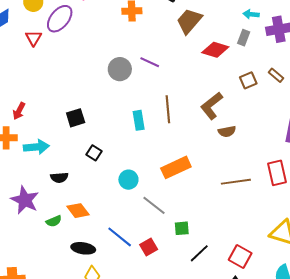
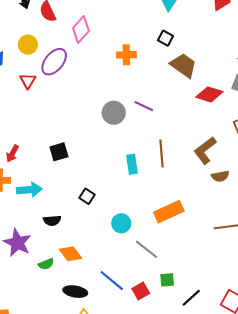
brown trapezoid: (189, 21) -> (184, 65), turned 84
black square: (76, 118) -> (59, 152), moved
green square: (182, 228) -> (167, 280), moved

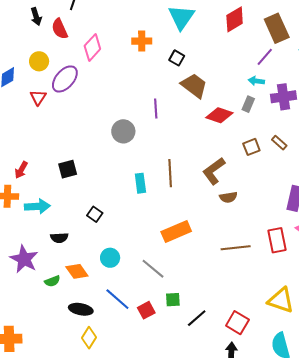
orange cross: (126, 55) -> (142, 41), moved
purple line: (144, 106) -> (156, 109), moved, turned 60
cyan circle: (121, 223) -> (110, 258), moved

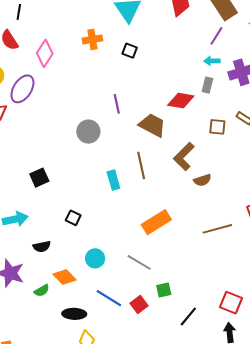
brown trapezoid: (194, 86) -> (152, 125), moved
brown square: (251, 147) -> (217, 127), turned 36
black line: (197, 318) -> (188, 316), moved

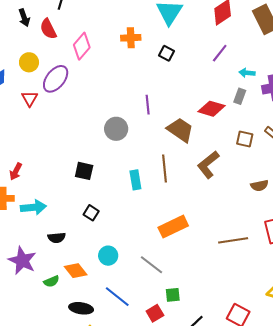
purple line: (216, 36) -> (220, 53), moved
black square: (39, 178) -> (84, 171), moved, turned 30
brown semicircle: (202, 180) -> (259, 186), moved
red square: (139, 304) -> (155, 313), moved

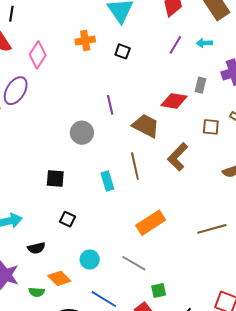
cyan arrow: (247, 73) -> (204, 43), moved
green semicircle: (51, 281) -> (37, 292), turned 35

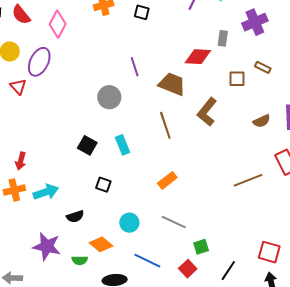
black square: (55, 178) -> (87, 145), turned 30
cyan rectangle: (107, 181) -> (122, 145), moved
orange rectangle: (151, 223) -> (167, 180), moved, size x0.7

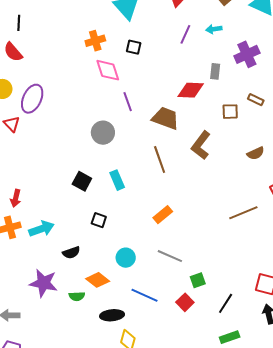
pink diamond: (58, 24) -> (108, 70), moved, turned -44

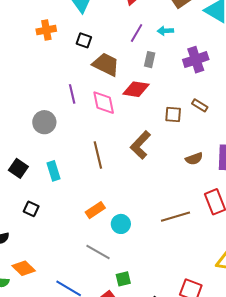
pink diamond: (108, 70) -> (104, 103), moved
gray rectangle: (215, 71) -> (150, 60), moved
brown trapezoid: (165, 118) -> (106, 64), moved
cyan circle: (126, 258) -> (121, 224), moved

